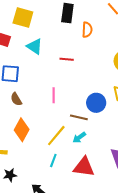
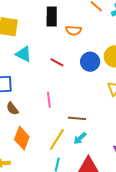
orange semicircle: (87, 30) -> (73, 30), turned 98
red line: (67, 59) -> (57, 62), turned 32
blue circle: (96, 103) -> (90, 62), moved

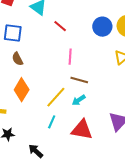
red line: (57, 62) -> (60, 26), moved
pink line: (49, 100) -> (70, 57), moved

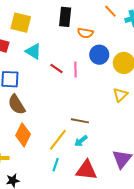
blue circle: (102, 27) -> (99, 55), moved
pink line: (70, 57) -> (75, 69), moved
brown semicircle: (17, 59) -> (17, 105), size x1.5

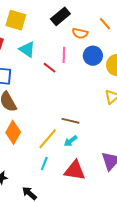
orange line: (110, 11) -> (105, 24), moved
black rectangle: (65, 17) -> (60, 16), turned 42
pink line: (75, 69) -> (64, 55), moved

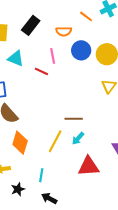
black rectangle: (60, 16) -> (31, 25), moved
cyan line: (44, 164) -> (41, 175), moved

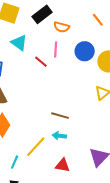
orange semicircle: (64, 31) -> (62, 27), moved
cyan arrow: (78, 138) -> (59, 136), turned 40
yellow line: (55, 141) -> (36, 147), moved
red triangle: (89, 166) -> (63, 165), size x0.7

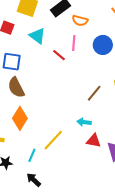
brown line: (60, 116) -> (94, 93), moved, turned -66
cyan arrow: (59, 136) -> (84, 122), moved
red triangle: (63, 165) -> (94, 141), moved

